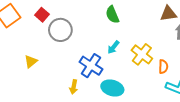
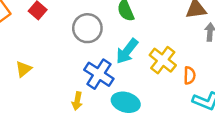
gray circle: (60, 30) -> (87, 28), moved
cyan arrow: (113, 47) -> (127, 51), size x1.5

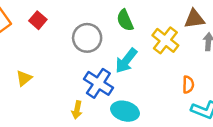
yellow cross: (163, 60) -> (165, 40), moved

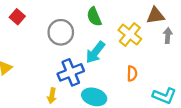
blue cross: (98, 83) -> (71, 72), turned 35
orange semicircle: (188, 85) -> (132, 73), moved

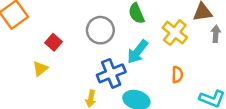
red square: (17, 17) -> (53, 42), moved

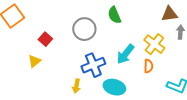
yellow cross: (175, 33) -> (154, 44), moved
cyan arrow: (138, 52) -> (125, 54), moved

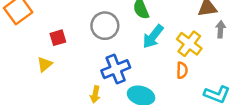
red square: (45, 39) -> (58, 38), turned 32
cyan arrow: (125, 54) -> (153, 37), moved

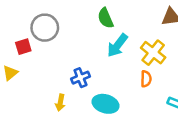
gray circle: (105, 26) -> (45, 28), moved
blue cross: (116, 69) -> (80, 78), size x0.7

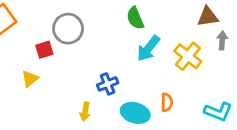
orange semicircle: (146, 79) -> (167, 102), moved

